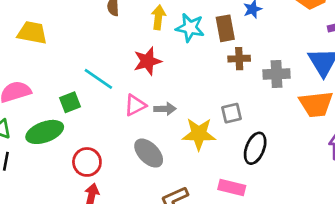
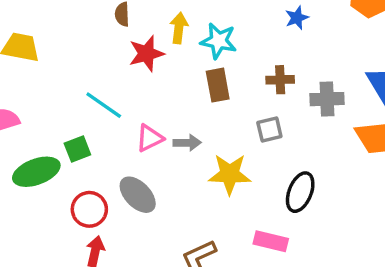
brown rectangle: (225, 28) -> (218, 85), moved
red star: (147, 61) -> (146, 54), moved
green square: (70, 102) -> (77, 149), moved
gray square: (231, 113) -> (269, 129), moved
gray ellipse: (149, 153) -> (138, 195), moved

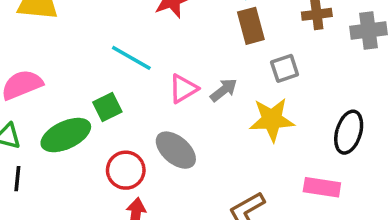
gray square: (269, 129) -> (285, 68), moved
gray arrow: (187, 143) -> (224, 90), turned -32

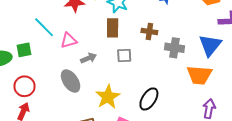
pink triangle: (183, 89) -> (69, 40), moved
yellow star: (272, 120) -> (108, 97), moved, turned 30
gray ellipse: (176, 150) -> (71, 81), moved

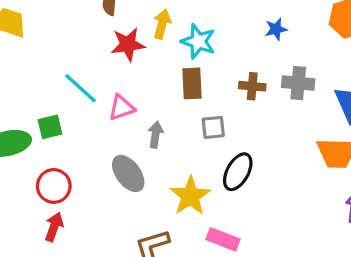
gray cross: (175, 48) -> (298, 83), moved
gray arrow: (89, 58) -> (156, 135), turned -56
black ellipse: (149, 99) -> (238, 172), moved

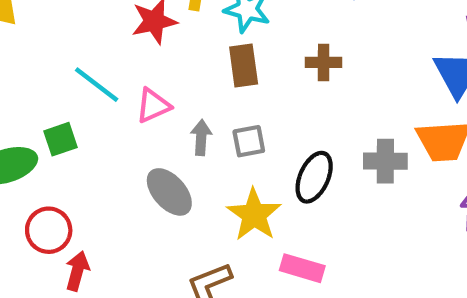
gray cross: (298, 83) -> (385, 161), moved
gray square: (213, 127) -> (249, 141), moved
red circle: (54, 186) -> (49, 230), moved

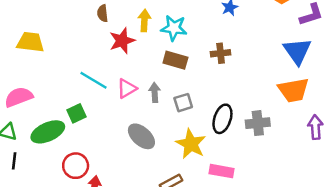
brown rectangle: (244, 66) -> (175, 60), turned -60
gray arrow: (201, 137) -> (155, 92), moved
gray cross: (385, 161) -> (258, 123), moved

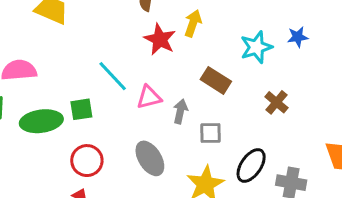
cyan star: (174, 28) -> (256, 47), moved, turned 30
red star: (122, 41) -> (160, 39), turned 30
brown cross: (221, 53) -> (276, 102), moved, turned 30
red circle: (76, 166) -> (87, 161), moved

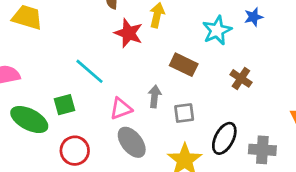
pink triangle: (149, 97) -> (121, 109), moved
green ellipse: (41, 121) -> (29, 120), turned 42

